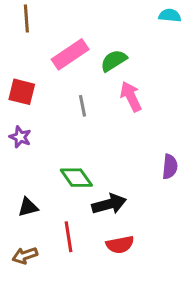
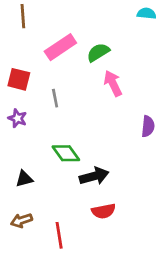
gray line: (83, 106) -> (55, 98), moved
purple semicircle: (170, 167) -> (148, 126), moved
red line: (68, 237) -> (59, 235), moved

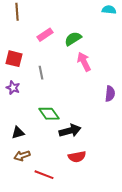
pink rectangle: (60, 47) -> (45, 35), size x0.7
brown arrow: (22, 220) -> (22, 156), moved
red line: (59, 235) -> (44, 175), turned -60

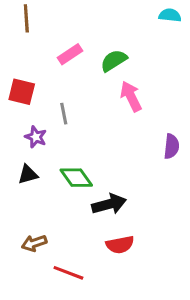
purple star: (13, 88) -> (36, 137), moved
black triangle: (18, 133) -> (28, 174), moved

